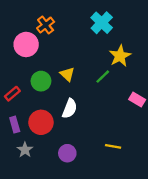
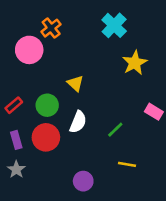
green line: (103, 77) -> (115, 130), moved
green circle: (41, 81) -> (47, 105), moved
gray star: (25, 150) -> (16, 170), moved
purple circle: (67, 153) -> (83, 181), moved

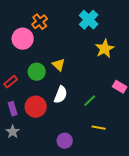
green circle: (47, 105) -> (37, 72), moved

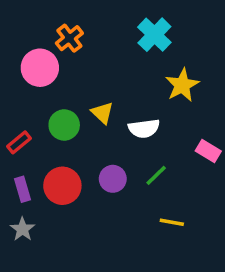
white semicircle: (61, 95) -> (144, 128), moved, turned 60
purple circle: (65, 141) -> (113, 179), moved

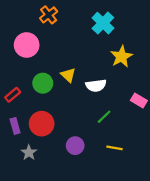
orange cross: (69, 38) -> (49, 15), moved
purple circle: (113, 179) -> (75, 146), moved
gray star: (22, 229) -> (29, 153), moved

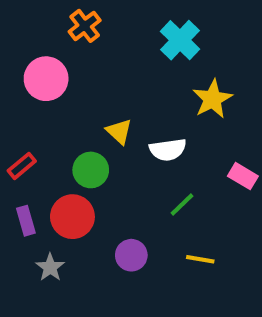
green circle: (43, 83) -> (91, 170), moved

